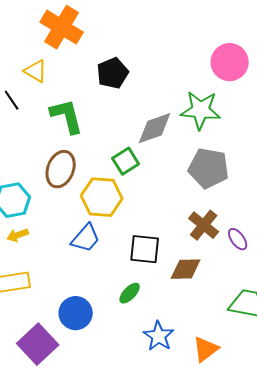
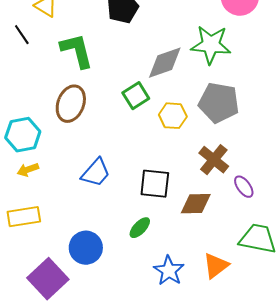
yellow hexagon: (102, 197) -> (173, 116), moved, size x0.7
purple ellipse: (238, 239) -> (244, 187), moved
orange triangle: (206, 349) -> (216, 266), moved

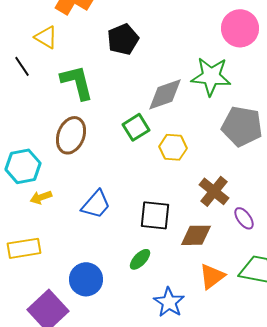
gray pentagon: (219, 103) -> (242, 126), moved
yellow arrow: (28, 170) -> (41, 197), moved
orange triangle: (216, 266) -> (212, 276), moved

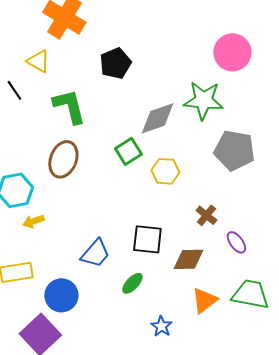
brown cross: (214, 191) -> (206, 215), size x0.7
blue trapezoid: (96, 204) -> (95, 253), moved
blue circle: (86, 279) -> (61, 295), moved
blue star: (169, 302) -> (161, 326), size x0.7

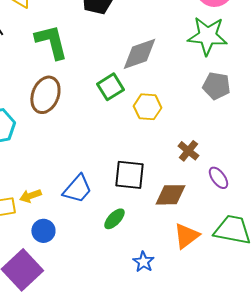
green star: (203, 100) -> (207, 36), moved
gray pentagon: (234, 150) -> (216, 86), size x0.7
yellow arrow: (33, 221) -> (30, 196), moved
blue circle: (61, 295) -> (43, 231), size x0.7

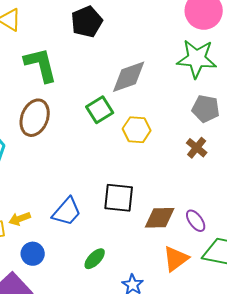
brown cross: (188, 151) -> (197, 148), moved
purple ellipse: (218, 178) -> (196, 221), moved
green ellipse: (114, 219) -> (95, 259), moved

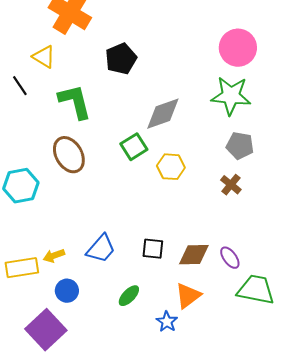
brown ellipse: (35, 118) -> (69, 155), turned -51
black square: (119, 198) -> (153, 249), moved, size x0.7
orange triangle: (176, 259) -> (188, 296), moved

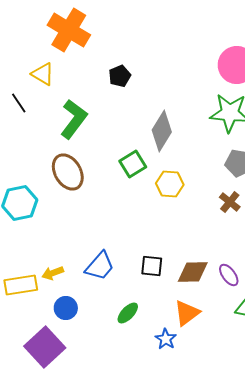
black pentagon: (121, 59) -> (120, 76), size x0.7
green L-shape: (75, 102) -> (74, 119), turned 51
gray diamond: (163, 114) -> (162, 131), turned -39

